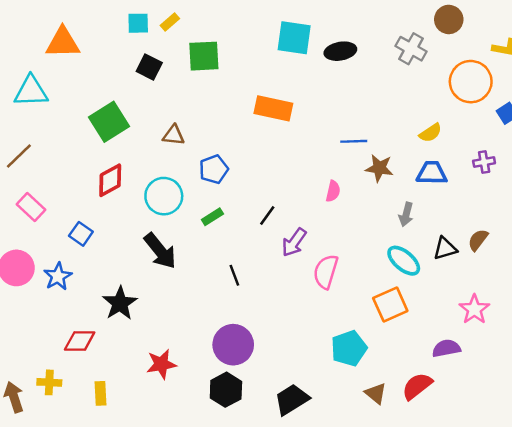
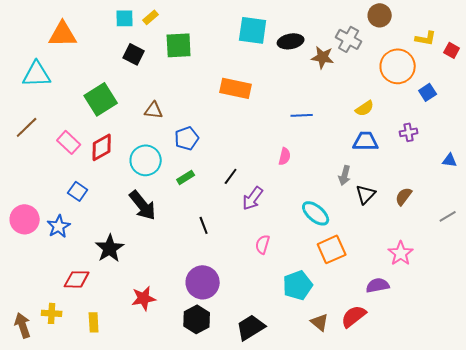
brown star: (379, 168) -> (323, 57), moved
pink rectangle: (31, 207) -> (69, 142), moved
black triangle: (445, 248) -> (366, 194), moved, turned -30
cyan ellipse: (404, 261) -> (316, 213), moved
pink semicircle: (326, 272) -> (263, 244), moved, size x0.7

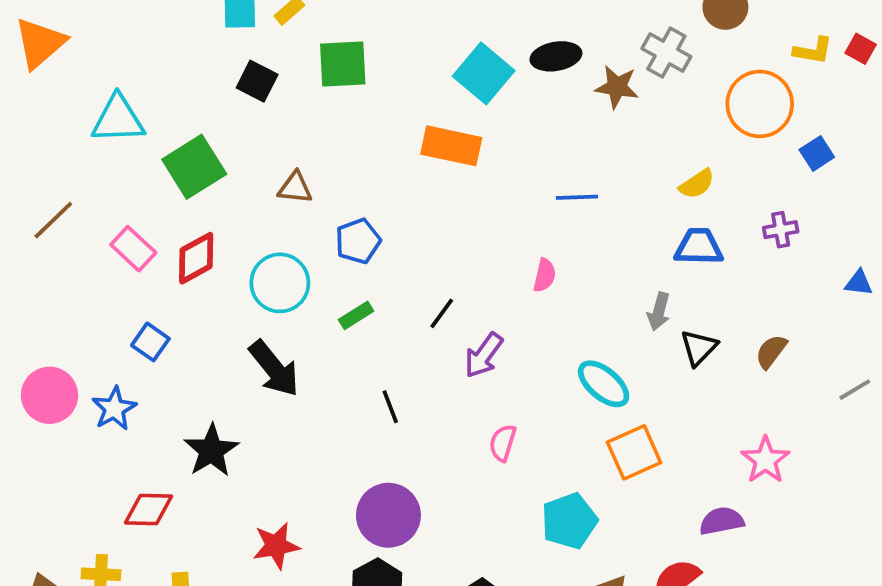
cyan square: (253, 30) -> (484, 73), moved, turned 32
orange triangle: (63, 34) -> (40, 43), moved, turned -40
red square: (452, 50) -> (861, 49), moved
cyan triangle: (37, 74) -> (118, 119), moved

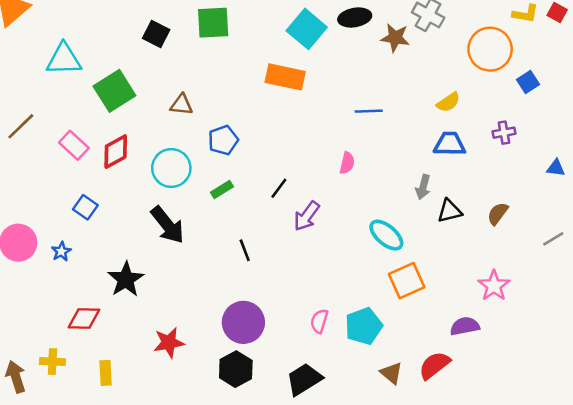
black triangle: (699, 348) -> (450, 211), turned 32
blue star: (114, 409) -> (61, 252), size x0.7
pink semicircle: (503, 443) -> (319, 321), moved

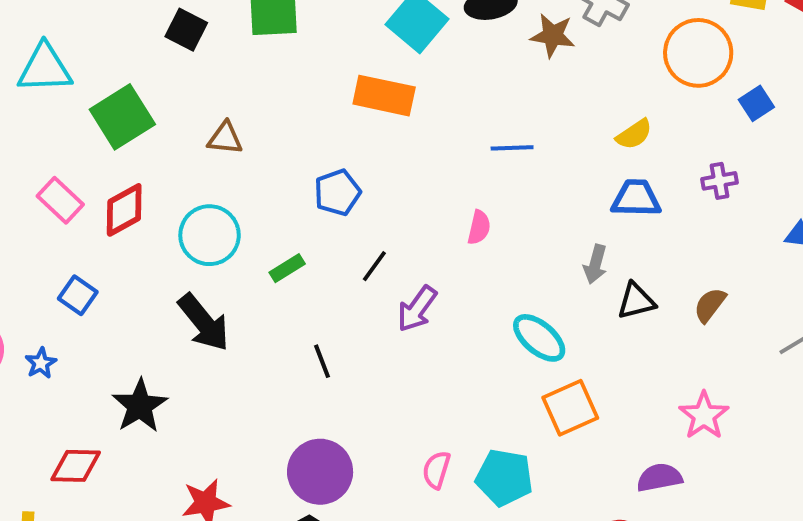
blue pentagon: (223, 140) -> (337, 192), moved
cyan pentagon: (364, 326) -> (504, 478), turned 30

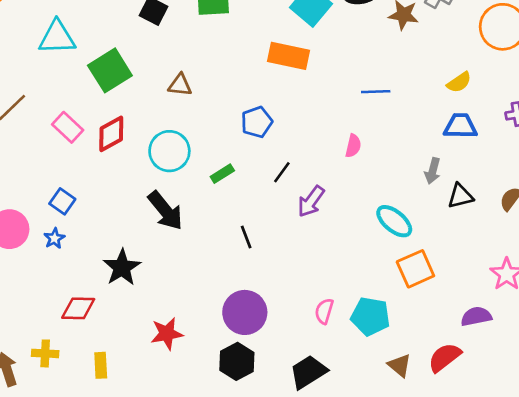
blue square: (78, 295) -> (62, 201), moved

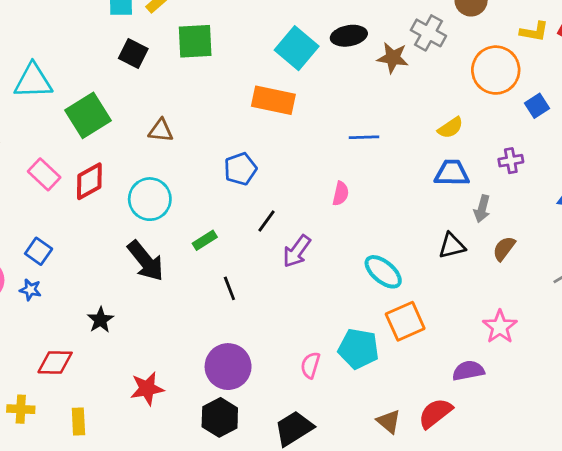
gray arrow: (433, 171) -> (482, 209), moved
green rectangle: (222, 174) -> (205, 240), moved
blue star: (54, 238) -> (30, 290), turned -30
black star: (122, 267) -> (100, 320), size x0.7
cyan pentagon: (370, 316) -> (358, 349), moved

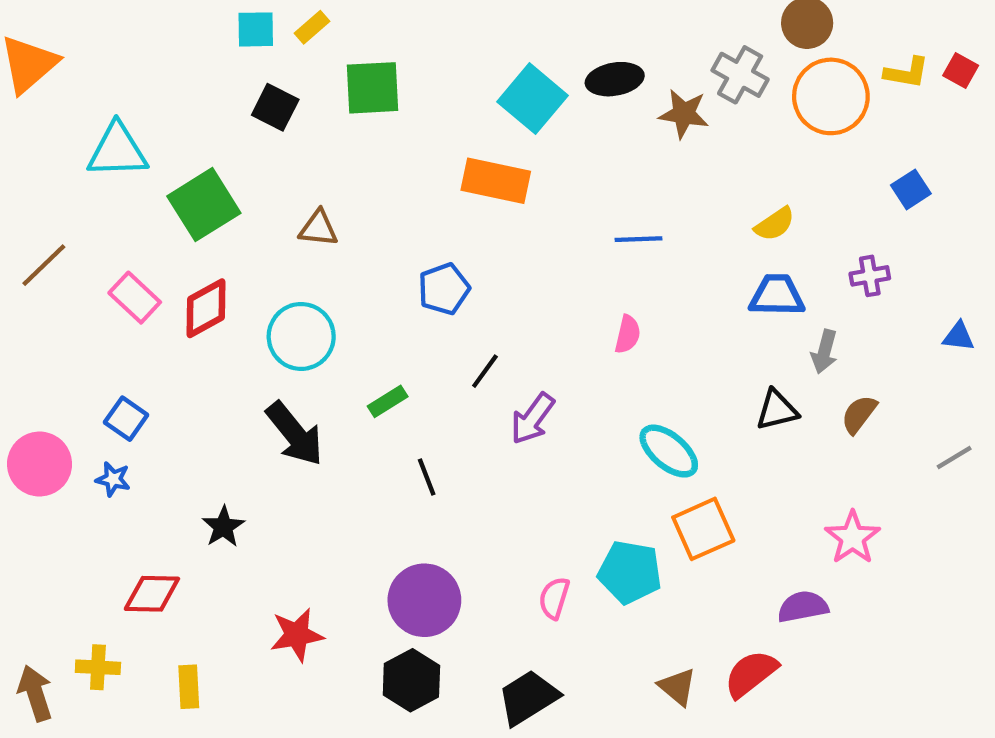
orange circle: (496, 70) -> (831, 96), moved
pink semicircle: (341, 194) -> (628, 334), moved

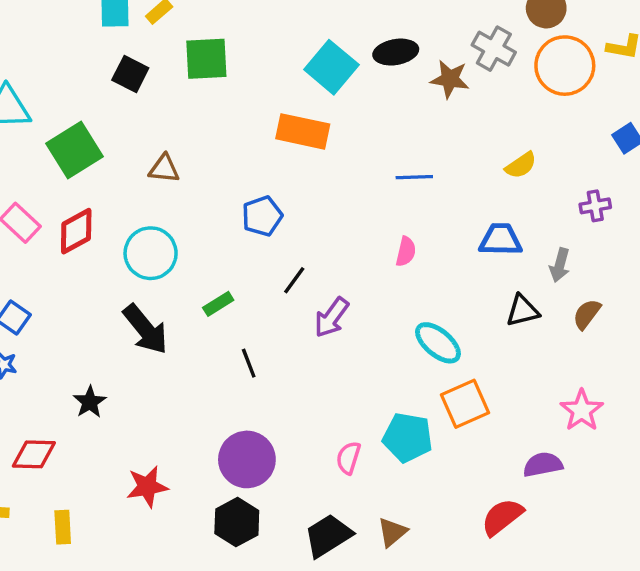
blue trapezoid: (777, 295) -> (501, 240), moved
brown triangle: (677, 687) -> (392, 532), moved, turned 40

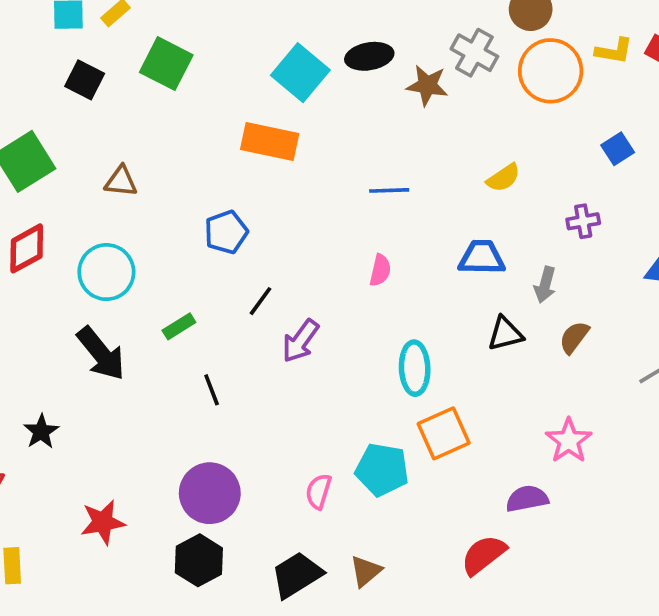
green square: (206, 59) -> (166, 64), turned 30
cyan ellipse: (438, 343) -> (415, 368), turned 48

